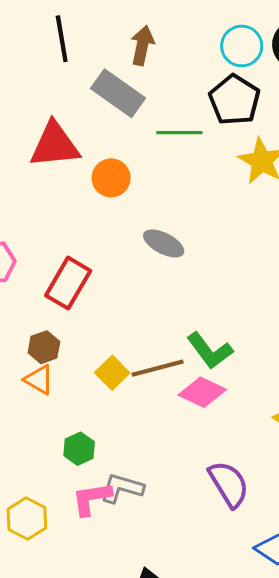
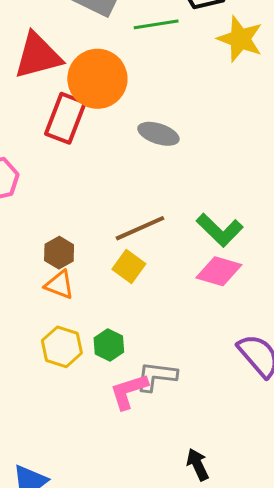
orange circle: (111, 178) -> (97, 79), size x1.6
red rectangle: (68, 283) -> (65, 118), moved
brown line: (158, 368) -> (140, 228), moved
yellow hexagon: (27, 518) -> (62, 347), moved

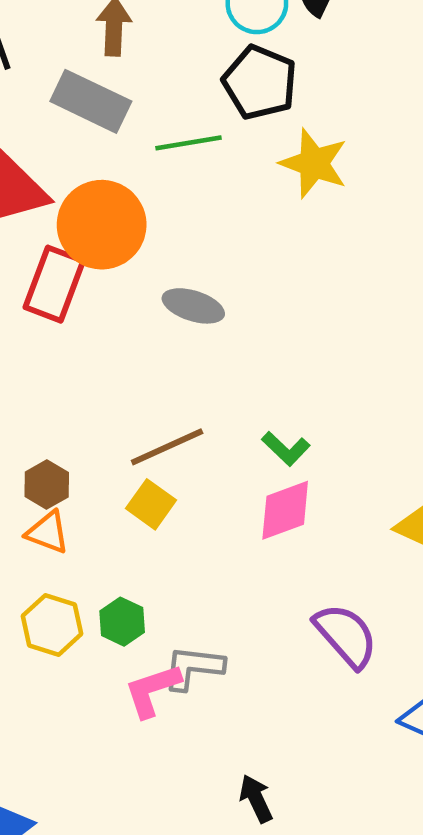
green L-shape: (220, 230) -> (286, 449), size x0.7
pink diamond: (219, 271) -> (285, 510), turned -36

